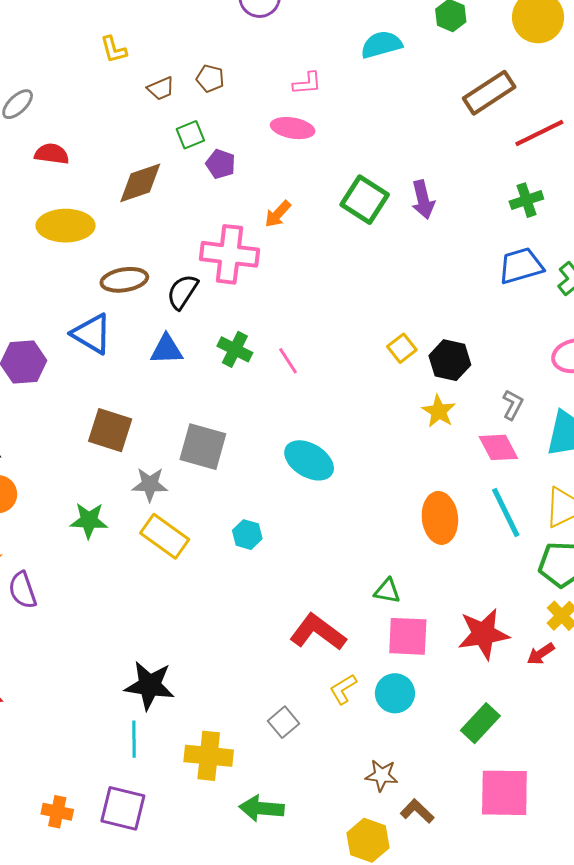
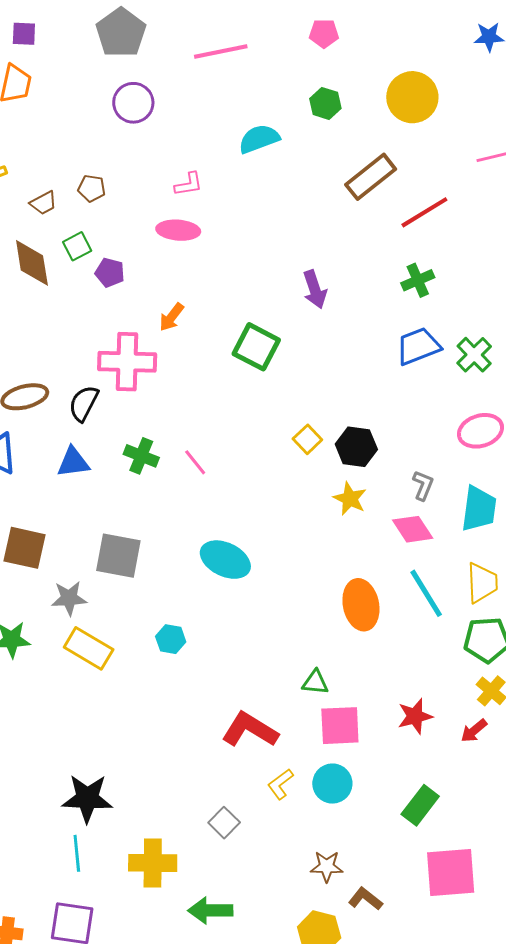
brown diamond: (140, 183) -> (32, 263), moved, turned -75
green square: (365, 200) -> (256, 347), moved
red star: (483, 634) -> (415, 716), size x0.7

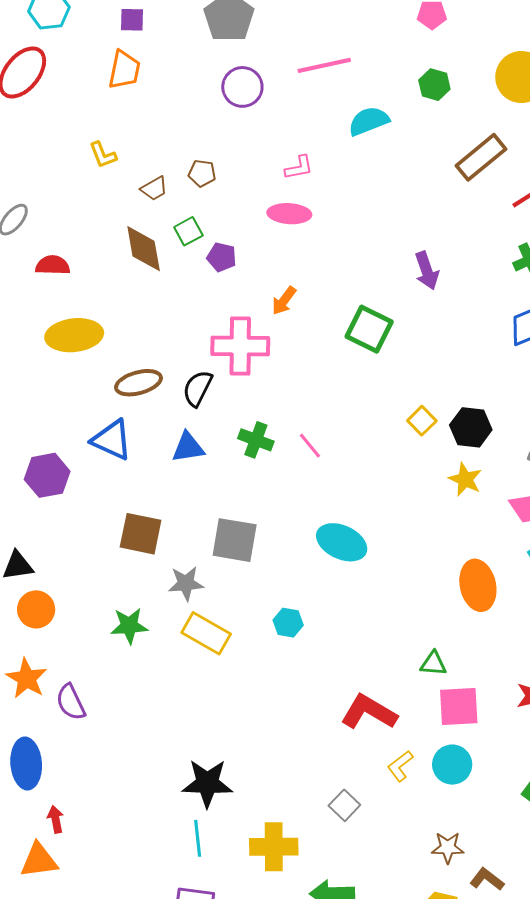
pink line: (221, 52) -> (324, 65), moved

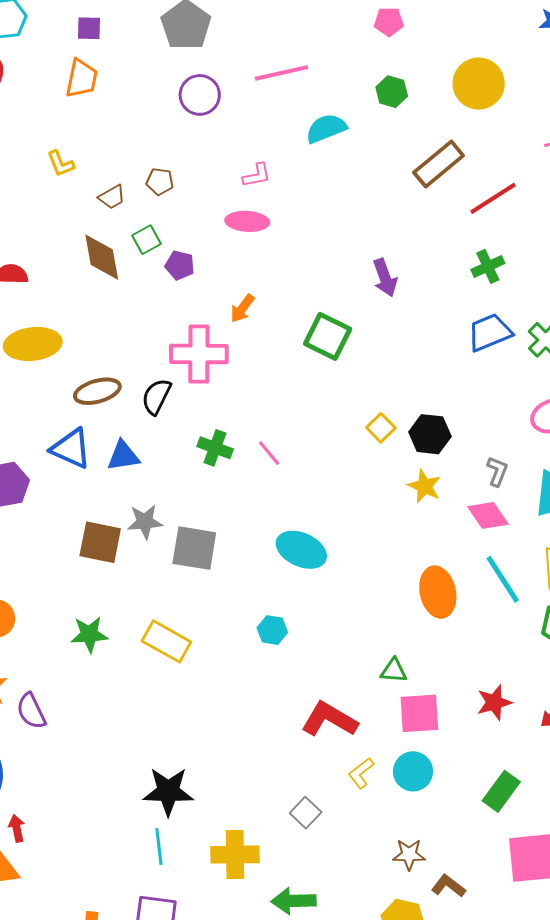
blue triangle: (188, 447) -> (123, 456), moved
gray star: (186, 583) -> (145, 522), moved
cyan hexagon: (288, 623) -> (272, 630), moved

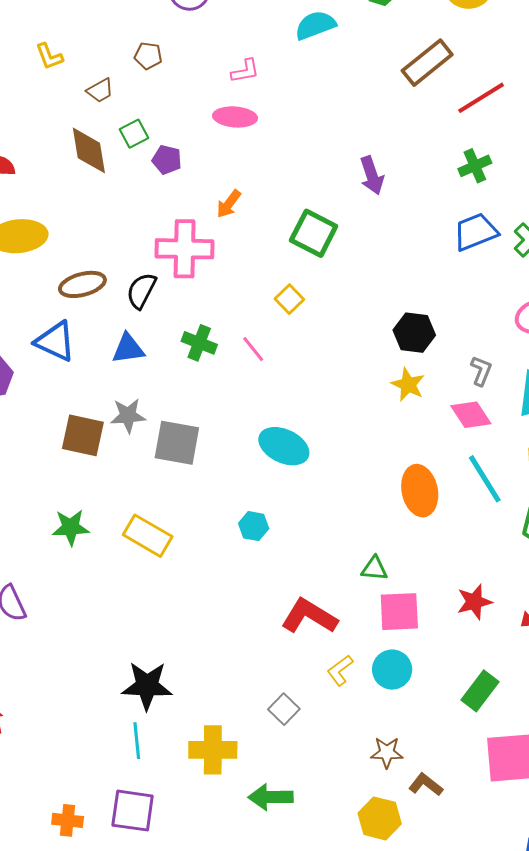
brown pentagon: (160, 181) -> (148, 56), moved
yellow square: (381, 428) -> (289, 299), moved
blue triangle: (123, 456) -> (128, 349), moved

